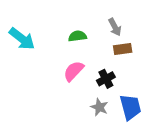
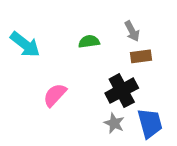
pink semicircle: (74, 71) -> (55, 95), moved
black cross: (106, 79) -> (122, 91), size x1.5

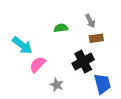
cyan arrow: (25, 45) -> (22, 45), moved
gray star: (114, 123) -> (57, 85), moved

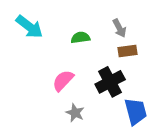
cyan arrow: (22, 45) -> (29, 27), moved
pink semicircle: (38, 65) -> (63, 81), moved

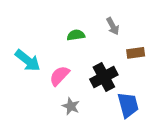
cyan arrow: (29, 27) -> (28, 61), moved
brown rectangle: (128, 51) -> (136, 53), moved

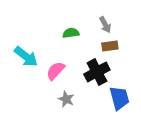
brown rectangle: (136, 53) -> (110, 46), moved

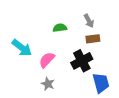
gray star: (66, 99) -> (48, 84), moved

